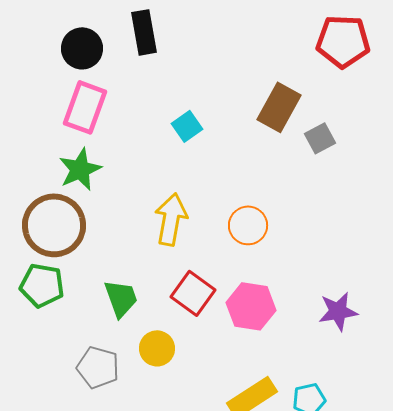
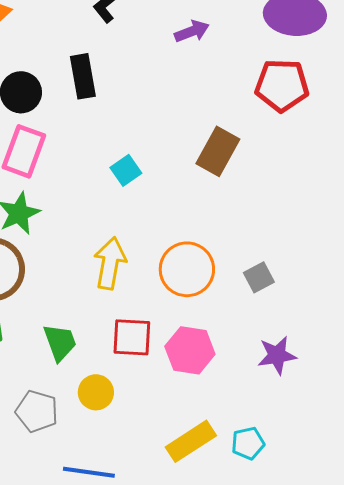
gray square: (320, 138) -> (259, 277), moved
orange circle: (248, 225) -> (187, 269), size x1.4
red square: (193, 293) -> (132, 337), turned -33

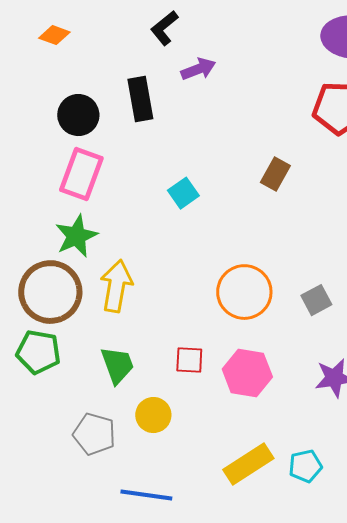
purple arrow: (192, 31) -> (198, 69), moved
brown rectangle: (218, 151) -> (275, 174), size x0.7
yellow arrow: (110, 263) -> (116, 286), moved
red square: (132, 337) -> (189, 360), size x0.7

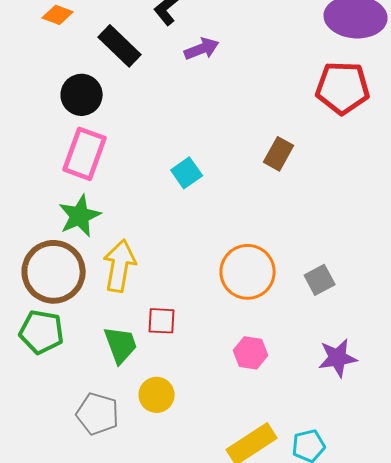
black rectangle: (140, 99) -> (120, 46), moved, turned -36
red square: (189, 360) -> (162, 321), moved
pink hexagon: (247, 373) -> (251, 353), size x0.7

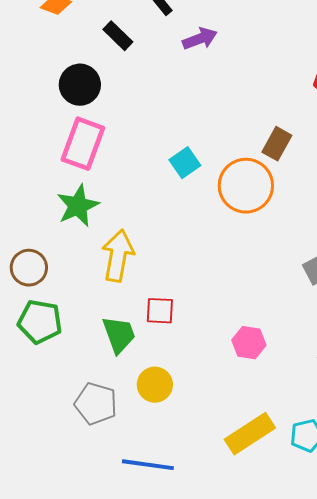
black rectangle: (120, 46) -> (118, 36), size x0.7
brown circle: (54, 272) -> (29, 268), moved, size x0.6
orange circle: (248, 272) -> (246, 186), moved

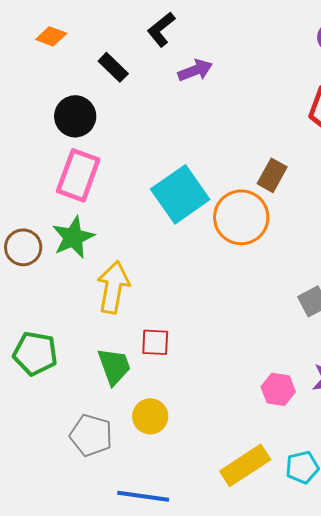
cyan square: (185, 163) -> (180, 194), size x1.8
brown circle: (29, 268) -> (23, 247), moved
pink hexagon: (249, 343) -> (278, 389), moved

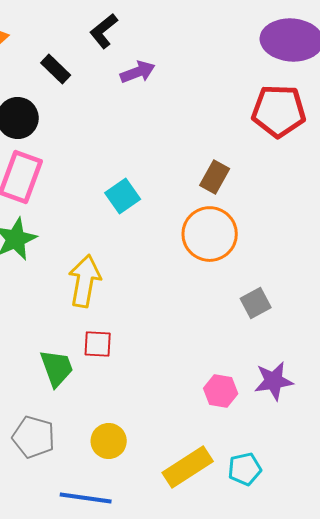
cyan square: (180, 194) -> (123, 196), size x0.6
orange circle: (241, 217) -> (210, 234), moved
yellow arrow: (113, 287) -> (85, 281), moved
yellow circle: (150, 416) -> (109, 441), moved

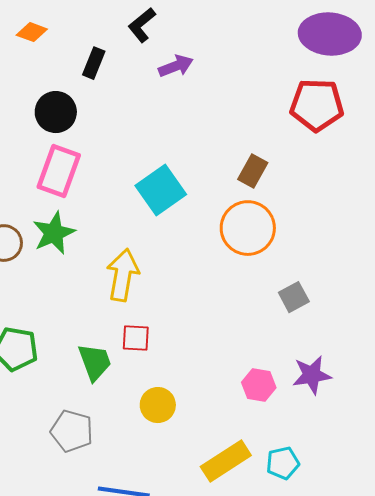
black rectangle: (56, 69) -> (94, 63), turned 68
cyan square: (123, 196) -> (161, 190), size x1.4
yellow circle: (109, 441) -> (158, 405), moved

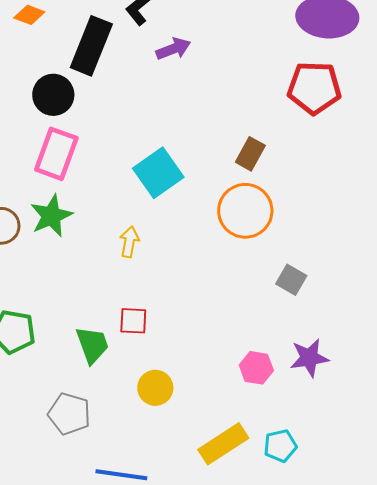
black rectangle: (94, 63) -> (91, 46), size x1.8
yellow arrow: (123, 275) -> (129, 242), moved, size x0.6
gray square: (294, 297) -> (291, 280), turned -32

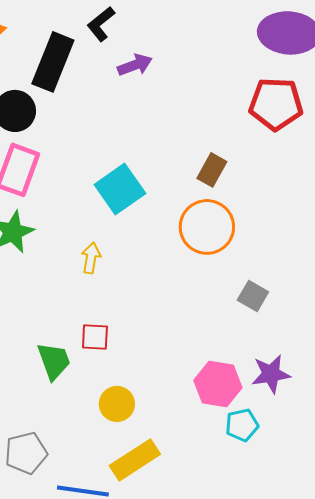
pink hexagon: (256, 368) -> (218, 384), size x1.4
gray pentagon: (69, 414) -> (26, 453), moved, turned -30
yellow rectangle: (223, 444) -> (135, 460), moved
cyan pentagon: (280, 446) -> (242, 425), moved

